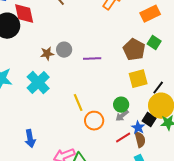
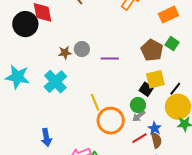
black square: (149, 120) -> (146, 89), moved
orange circle: (94, 121) -> (111, 121), size x1.4

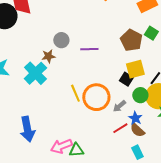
brown star: (65, 53) -> (48, 56), moved
green circle: (138, 105) -> (140, 95), moved
orange circle: (111, 121) -> (96, 97), moved
blue arrow: (46, 137) -> (27, 129), size x1.4
brown semicircle: (156, 140) -> (137, 130), turned 147

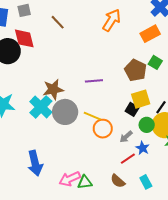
gray circle: (61, 40) -> (65, 112), moved, size x1.6
brown star: (48, 56) -> (53, 89), size x1.5
yellow line: (75, 93) -> (92, 116), moved, turned -42
orange circle: (96, 97) -> (103, 129), size x0.7
brown semicircle: (137, 130) -> (118, 181), moved

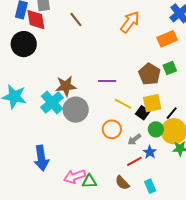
red diamond: (24, 38) -> (36, 20), moved
green square: (155, 62) -> (170, 68), turned 32
yellow line: (92, 116) -> (123, 104), moved

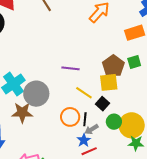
brown star: (66, 86) -> (22, 113), moved
yellow square: (152, 103) -> (109, 82), moved
black line: (172, 113) -> (85, 119), moved, turned -40
blue star: (150, 152) -> (84, 140), moved

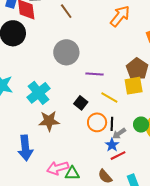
gray circle: (36, 94) -> (66, 52), moved
black square: (102, 104) -> (81, 103), moved

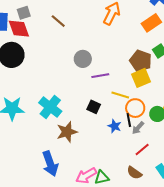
gray circle: (66, 52) -> (83, 59), moved, size x0.7
orange circle: (97, 122) -> (135, 108), moved
blue star: (112, 145) -> (115, 126), moved

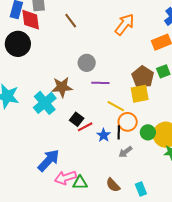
black square: (94, 107) -> (77, 119), moved
gray arrow: (138, 128) -> (125, 152), moved
brown star: (67, 132) -> (62, 87), moved
red line: (142, 149) -> (85, 127), moved
blue arrow: (50, 164) -> (49, 160), moved, turned -130

